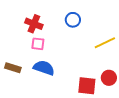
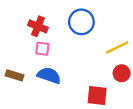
blue circle: (73, 20) -> (81, 22), size x1.5
red circle: (109, 78) -> (122, 73), moved

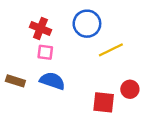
yellow line: (117, 48) -> (111, 50), moved
red circle: (122, 73) -> (130, 89), moved

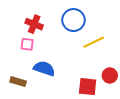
pink square: (45, 52) -> (27, 44), moved
brown rectangle: (15, 81) -> (18, 82), moved

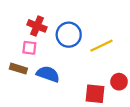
blue circle: (73, 20) -> (69, 35), moved
brown rectangle: (18, 82) -> (18, 69), moved

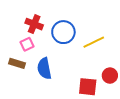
pink square: (29, 48) -> (27, 44), turned -32
blue semicircle: (48, 74) -> (44, 68), turned -120

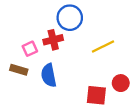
red cross: (34, 24) -> (53, 40), moved, turned -36
blue circle: (63, 32) -> (70, 18), moved

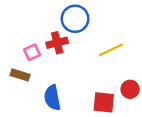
blue semicircle: (49, 75) -> (52, 98), moved

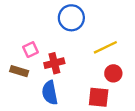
red cross: (57, 43) -> (54, 63), moved
red circle: (130, 89) -> (113, 73), moved

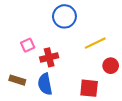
brown rectangle: (19, 71) -> (17, 80), moved
red circle: (113, 73) -> (111, 66), moved

